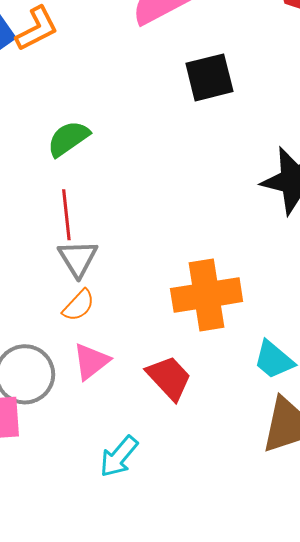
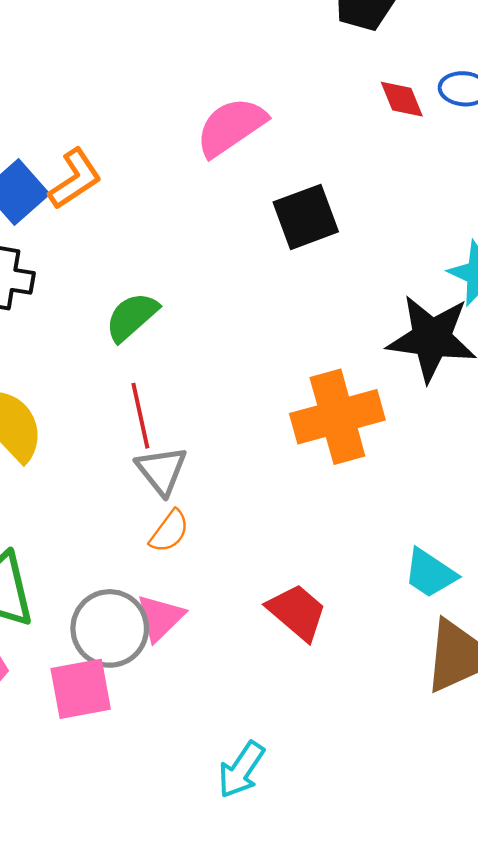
orange cross: (207, 295) -> (337, 417), moved
pink triangle: (91, 361) -> (160, 618), moved
cyan arrow: (119, 456) -> (241, 770), moved

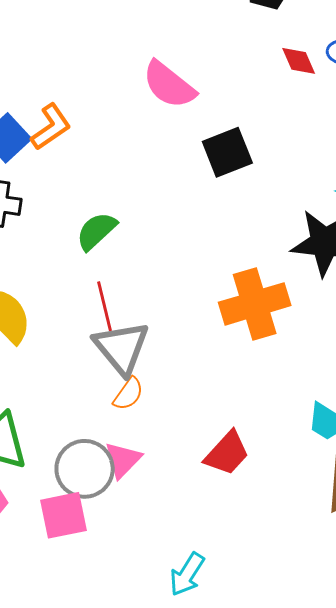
pink semicircle: (231, 127) -> (169, 85), turned -106
gray triangle: (162, 471) -> (122, 348), size x1.4
red trapezoid: (297, 612) -> (227, 453), turned 93

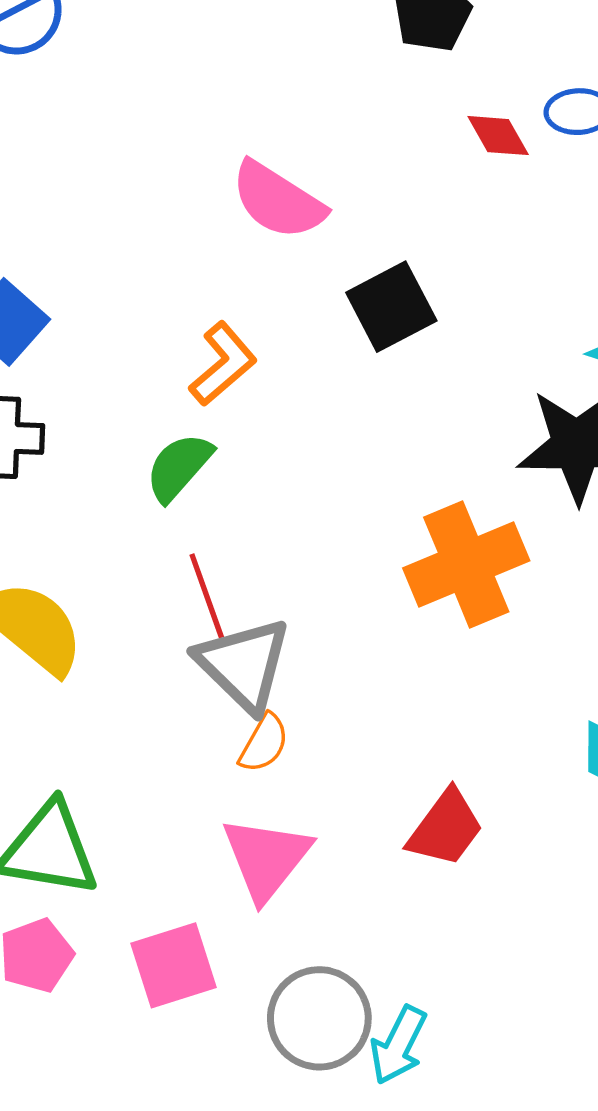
orange L-shape: (51, 127) -> (223, 364), moved
pink triangle: (123, 460) -> (266, 858), size x1.4
gray circle: (85, 469) -> (319, 1018), moved

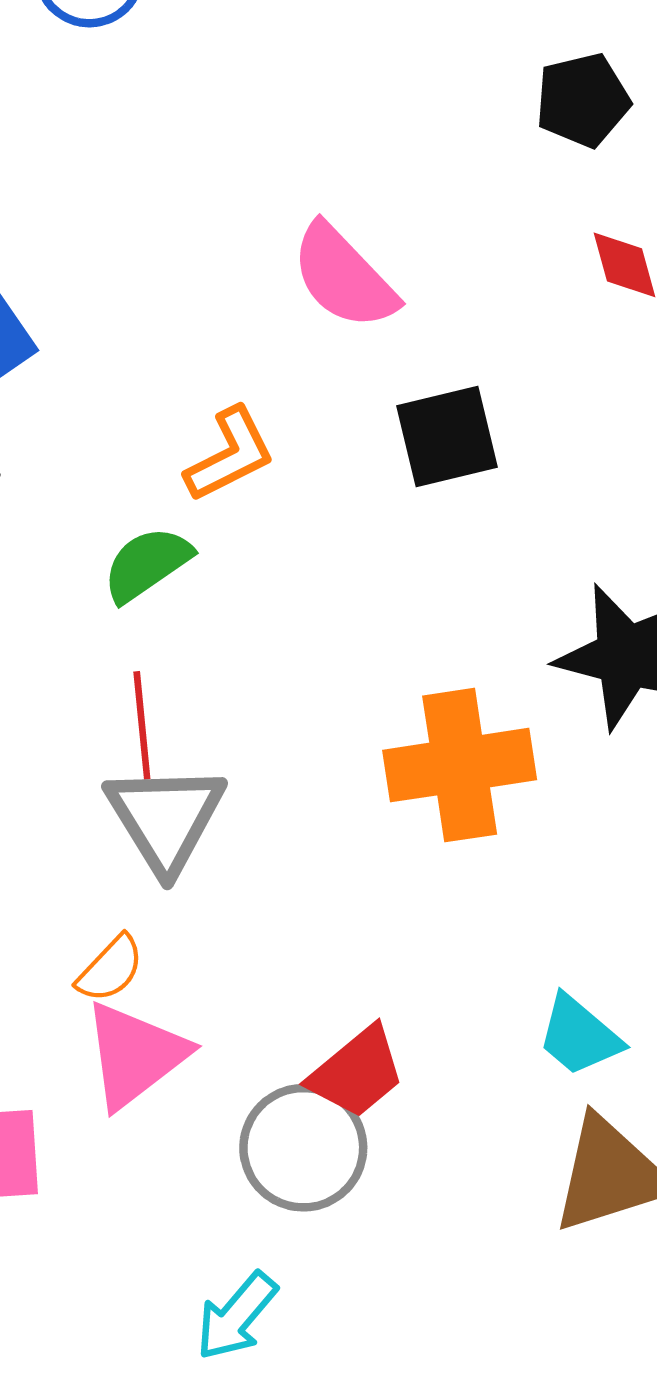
orange semicircle: (264, 743) -> (110, 969), moved
gray circle: (319, 1018) -> (303, 1148), moved

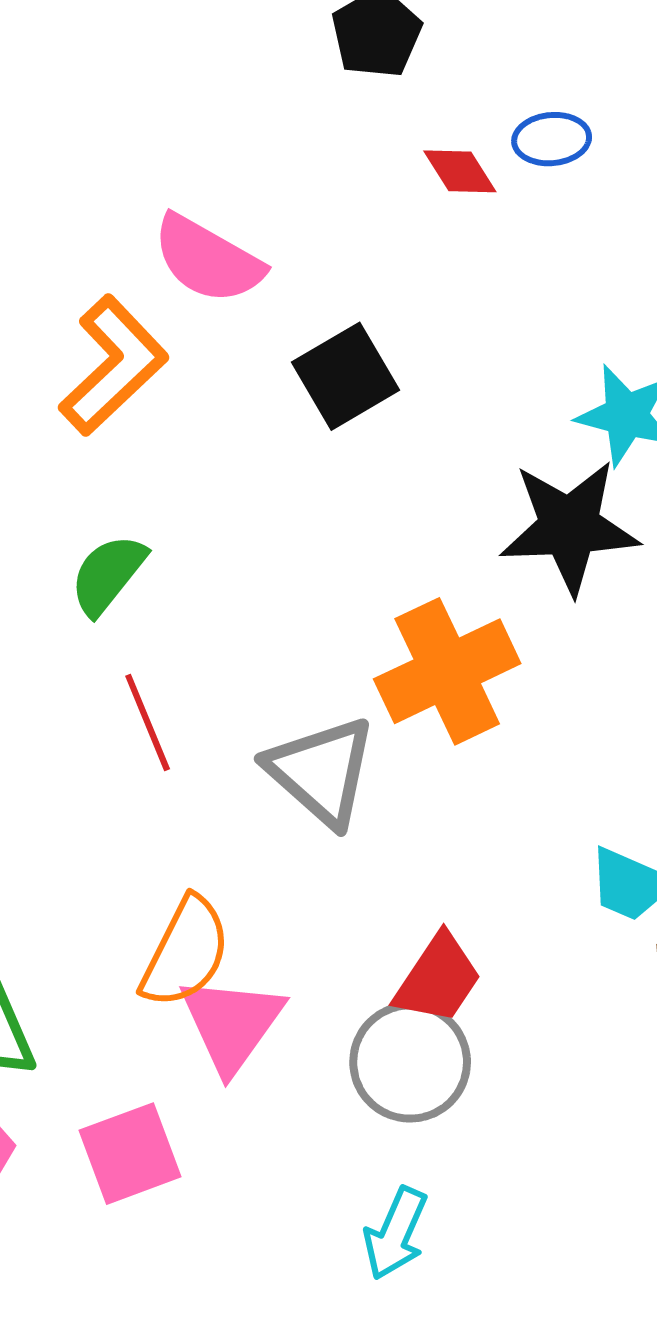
orange L-shape: (230, 455) -> (113, 365), moved, size x1.4
gray triangle: (166, 818) -> (321, 771), moved
orange semicircle: (110, 969) -> (186, 952), size x1.6

